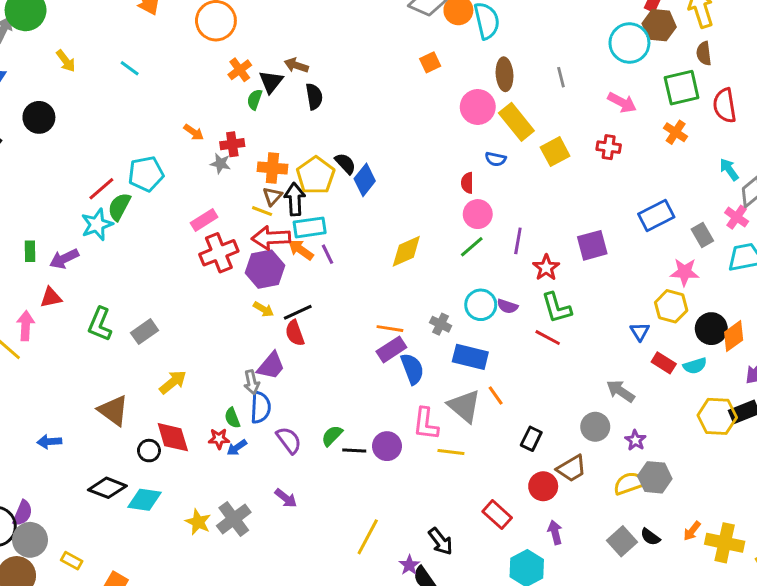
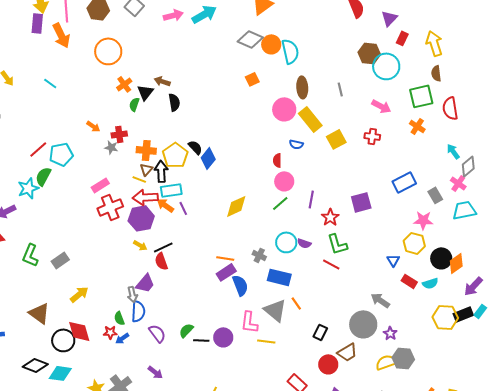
brown hexagon: (659, 25) -> (369, 53), moved
red line: (101, 189) -> (38, 149), moved
gray circle: (595, 427) -> (363, 324), size x1.4
black circle: (149, 451) -> (63, 340), size x1.5

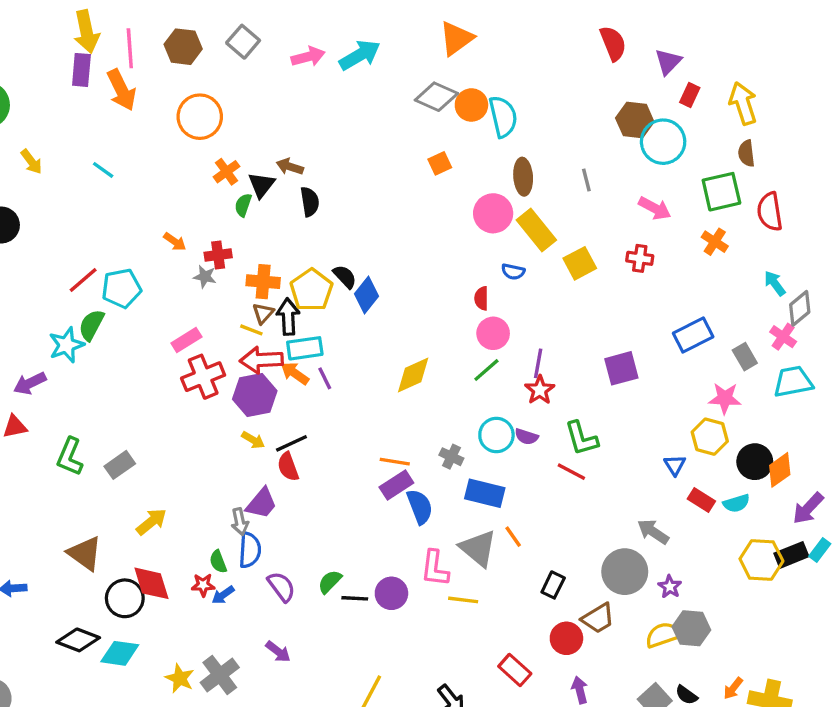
red star: (330, 217) -> (540, 390), moved

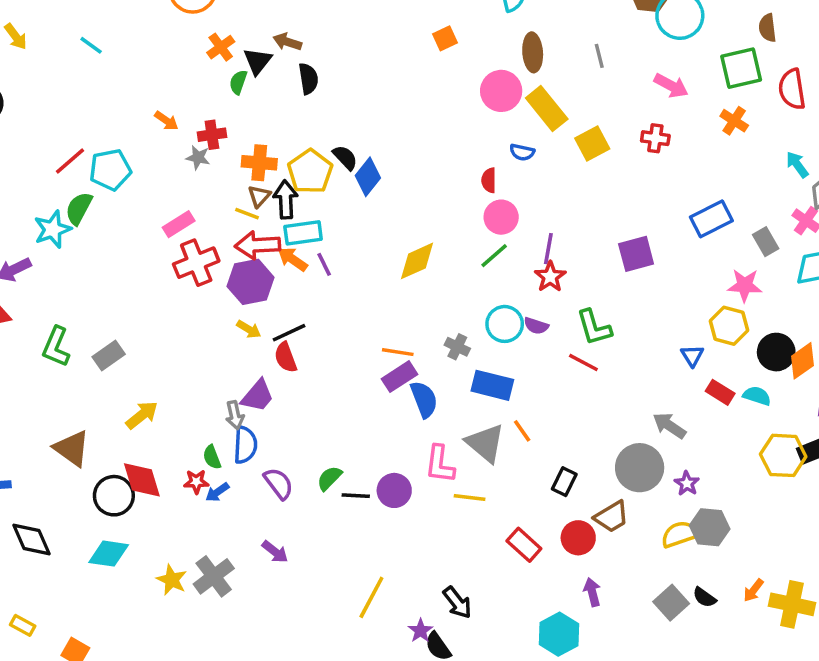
cyan semicircle: (736, 503) -> (757, 396), turned -145
black diamond: (78, 640) -> (31, 540), moved, turned 45
red rectangle: (515, 670) -> (524, 545), moved

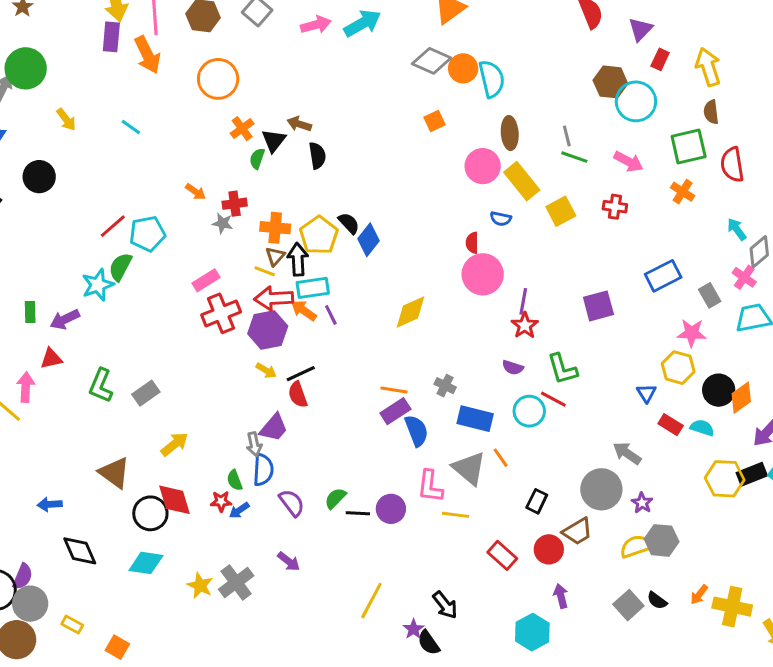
pink circle: (501, 217) -> (483, 274), size x1.4
green line: (494, 256) -> (574, 157), moved, turned 60
cyan circle: (505, 324) -> (529, 411), moved

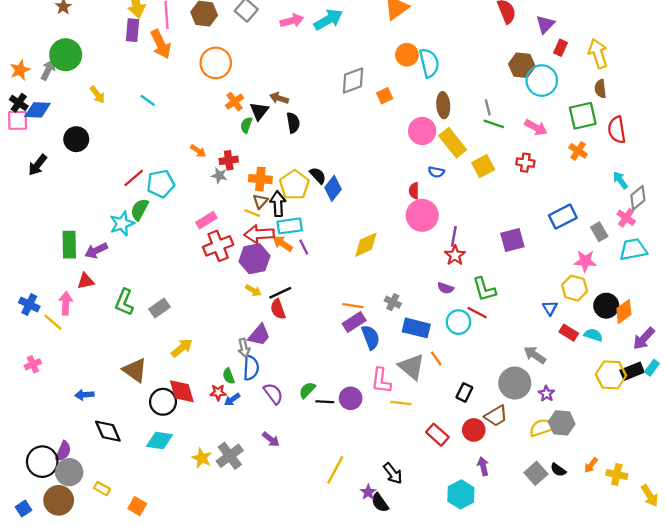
gray diamond: (432, 61) -> (353, 81), moved, turned -44
green rectangle: (30, 312) -> (69, 245), size x1.6
yellow cross: (732, 607) -> (617, 475), size x0.7

